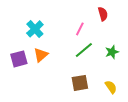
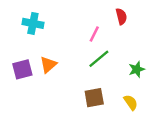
cyan cross: (35, 29) -> (33, 23), moved, turned -36
green star: (112, 52) -> (137, 69), moved

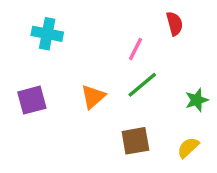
orange triangle: (48, 65) -> (93, 97), moved
yellow semicircle: (131, 102) -> (188, 148), turned -98

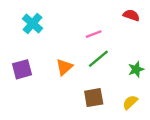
red semicircle: (175, 24) -> (131, 15), moved, turned -56
cyan cross: (47, 34) -> (33, 23), turned 30
pink line: (135, 49) -> (94, 34), turned 42

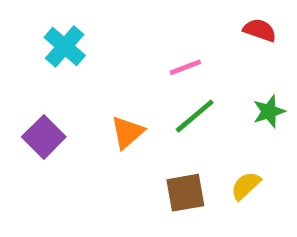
purple square: (22, 69) -> (44, 137), turned -30
green star: (136, 69) -> (269, 111), moved
yellow semicircle: (130, 102) -> (246, 186), moved

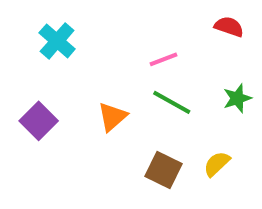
green line: (195, 116) -> (172, 102), turned 69
brown square: (185, 193) -> (164, 170), turned 36

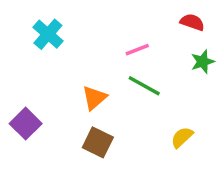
green star: (237, 98) -> (203, 62), moved
purple square: (39, 121) -> (26, 124), moved
brown square: (164, 170) -> (98, 142), moved

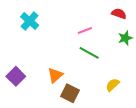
orange triangle: (94, 98) -> (55, 75), moved
brown square: (98, 142) -> (70, 93), moved

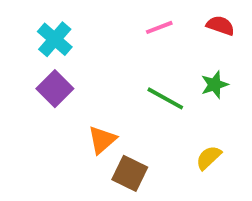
pink line: (85, 31) -> (159, 27), moved
green star: (125, 38) -> (215, 85), moved
purple square: (16, 76) -> (55, 89), moved

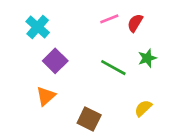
red semicircle: (220, 25) -> (135, 23), moved, turned -78
purple square: (55, 89) -> (55, 61), moved
orange triangle: (102, 140) -> (46, 96), moved

